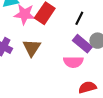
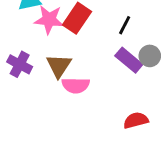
pink semicircle: (73, 62) -> (76, 85), moved

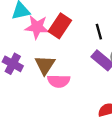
black line: (125, 25) -> (99, 32), turned -42

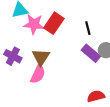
pink semicircle: (59, 81) -> (38, 74), moved, turned -66

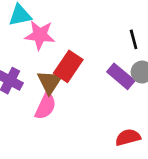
red rectangle: (54, 23) -> (68, 66), moved
black line: (88, 28) -> (134, 39), moved

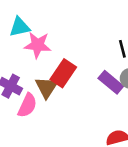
pink semicircle: (46, 106) -> (27, 105), moved

